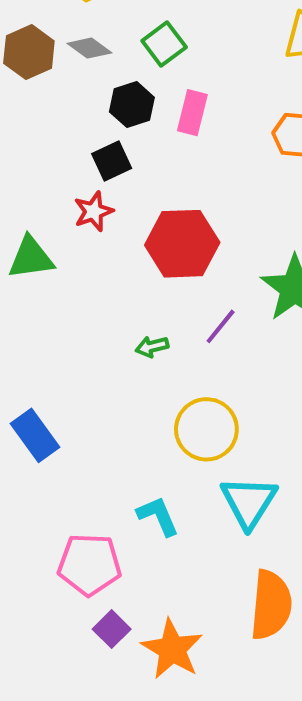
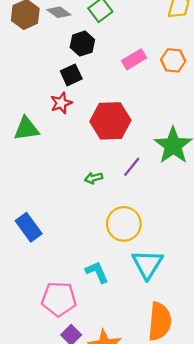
pink rectangle: (192, 113) -> (134, 59), moved, turned 45

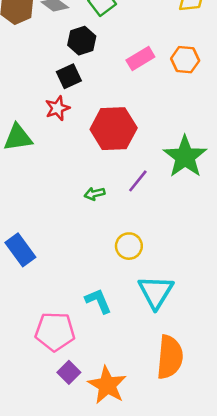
yellow circle: (124, 224) -> (129, 246), size x0.7

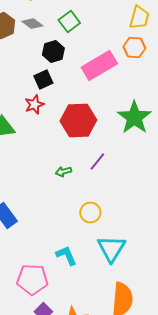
pink rectangle: (140, 58) -> (99, 66), size x1.6
orange hexagon: (185, 60) -> (134, 48), moved
green star: (185, 157) -> (134, 118), moved

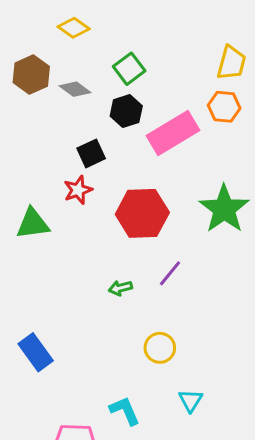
gray diamond: (32, 24) -> (75, 89), moved
black hexagon: (53, 52) -> (126, 111), moved
cyan triangle: (111, 249) -> (191, 400), size x0.6

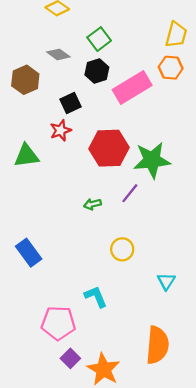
brown hexagon: (31, 75) -> (25, 80), moved
green star: (224, 209) -> (152, 160), moved, turned 30
cyan triangle: (191, 400) -> (166, 281), moved

